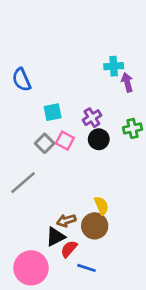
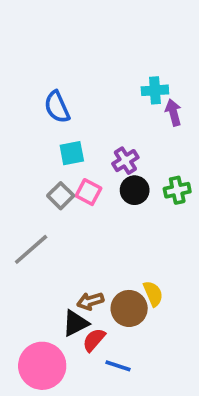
blue semicircle: (22, 80) -> (57, 107), moved
green cross: (133, 128) -> (177, 190), moved
yellow semicircle: (101, 206) -> (153, 294), moved

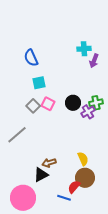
purple arrow: (173, 113) -> (94, 61), turned -144
purple cross: (125, 161) -> (88, 112), moved
brown circle: (129, 308) -> (85, 178), moved
red semicircle: (94, 340) -> (74, 187), moved

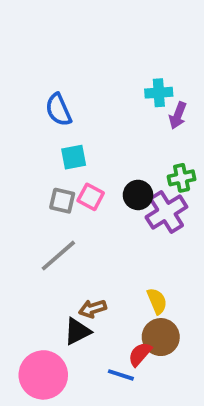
green cross: (96, 103) -> (182, 178), moved
gray square: (33, 106) -> (62, 201), turned -32
purple cross: (88, 112) -> (166, 212), size x1.5
gray line: (17, 135) -> (58, 256), moved

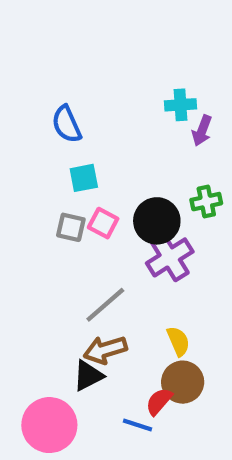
black circle: (138, 195) -> (157, 221), size x1.4
purple cross: (166, 212) -> (170, 257), moved
gray line: (58, 256) -> (105, 305), moved
brown arrow: (93, 309) -> (105, 350), size x1.4

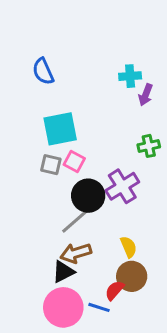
blue semicircle: (67, 124) -> (43, 71), moved
cyan square: (84, 178) -> (60, 129), size x1.6
black circle: (157, 221) -> (88, 196), moved
pink circle: (49, 425) -> (63, 307), moved

